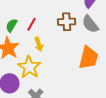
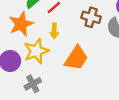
orange trapezoid: (88, 58) -> (76, 58), moved

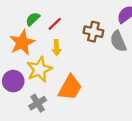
orange trapezoid: (76, 58) -> (70, 88), moved

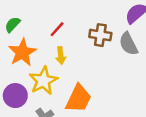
green semicircle: (33, 19) -> (13, 25), moved

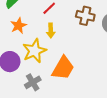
orange star: (22, 52) -> (18, 26), size x0.7

